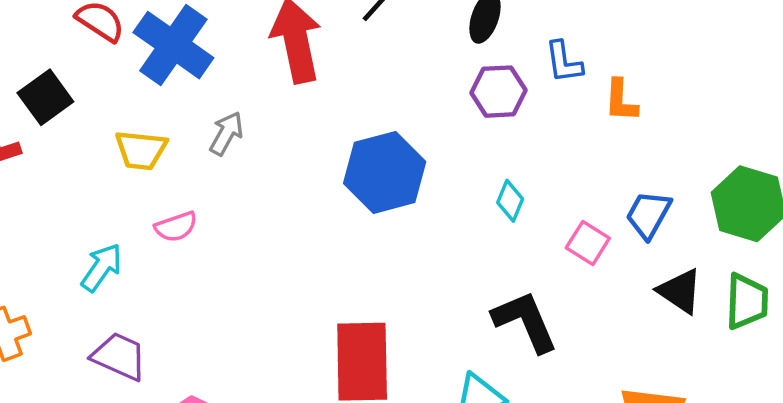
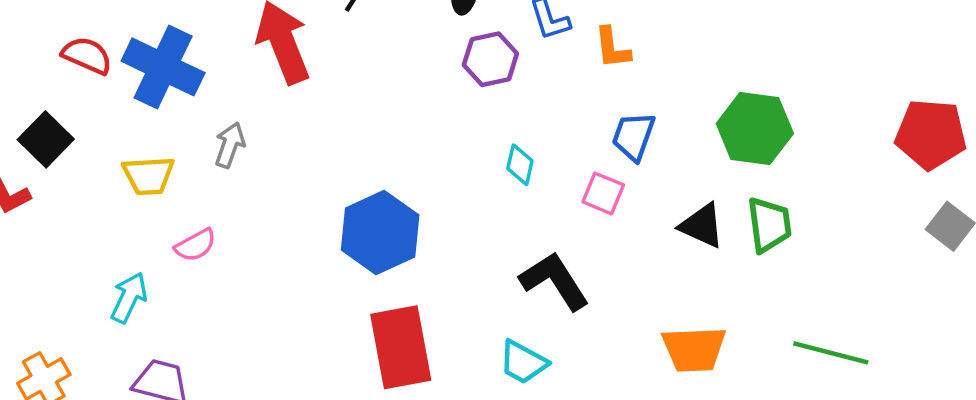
blue hexagon: (385, 172) -> (380, 233), moved
blue trapezoid: (648, 215) -> (634, 136), moved

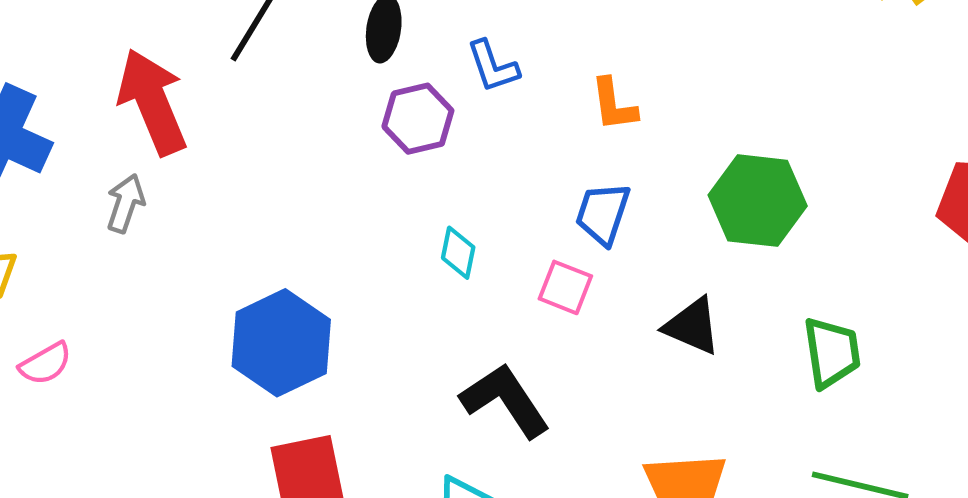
orange L-shape: (612, 48) -> (614, 105), moved
gray arrow: (230, 145) -> (126, 203), moved
green trapezoid: (769, 225) -> (832, 352), moved

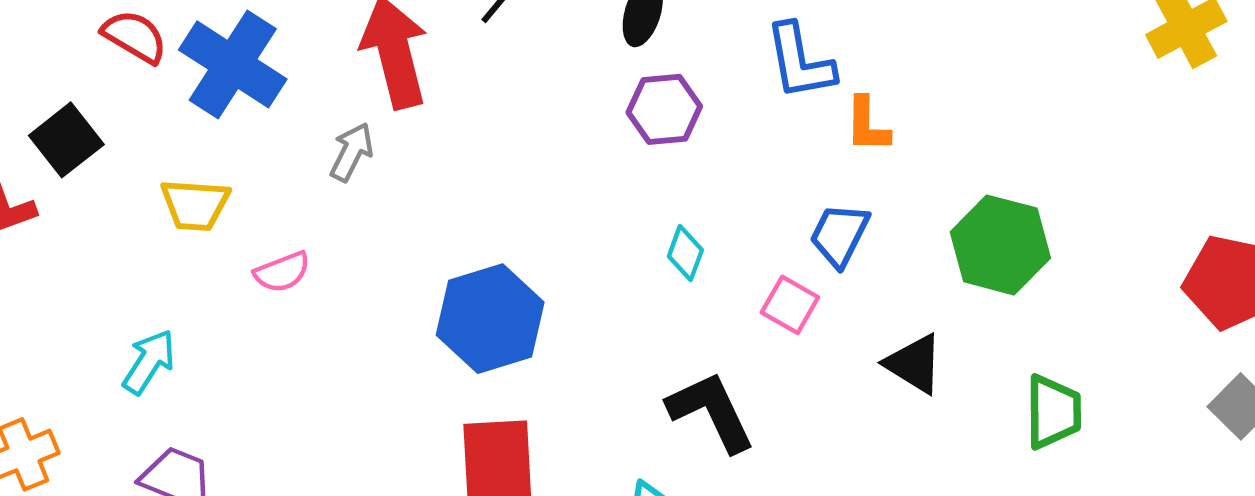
blue L-shape: (493, 66) -> (800, 62), moved, size x1.4
pink semicircle: (45, 364) -> (282, 272), moved

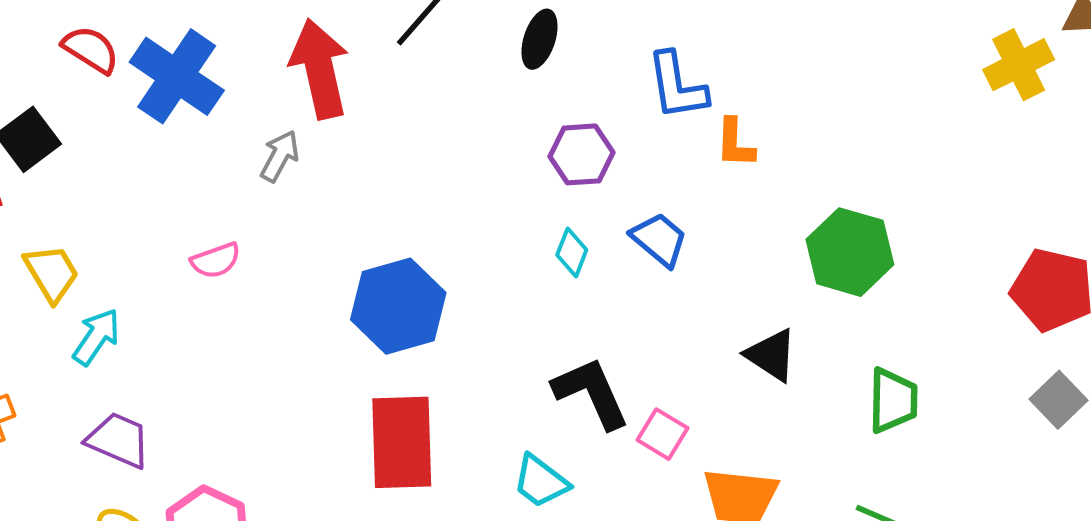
purple hexagon: (664, 109) -> (581, 154), moved
yellow trapezoid: (195, 205) -> (52, 273), moved, turned -126
blue trapezoid: (840, 235) -> (659, 239), moved, turned 102
pink square: (790, 305) -> (663, 434), moved

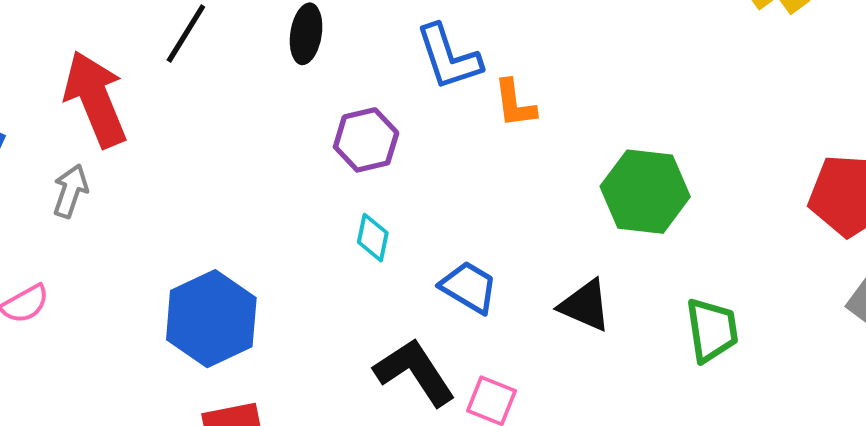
blue trapezoid: (659, 239) -> (469, 287), moved

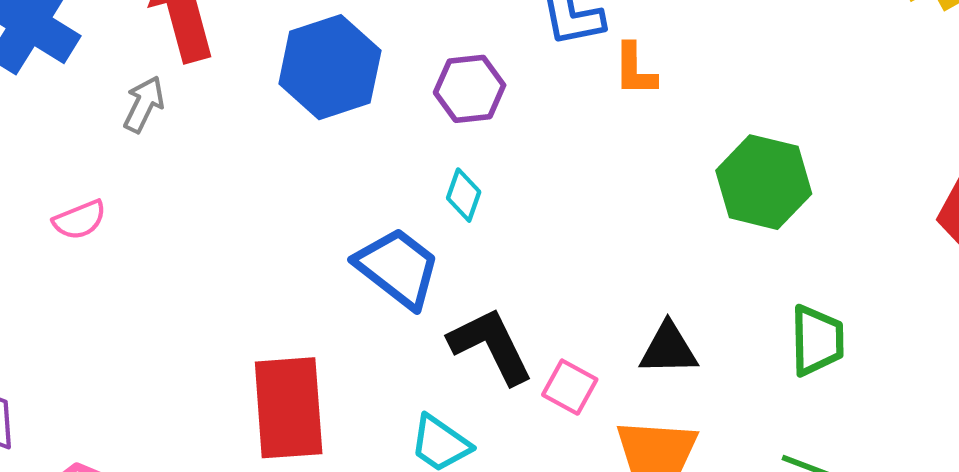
blue trapezoid: (469, 287) -> (398, 268), moved, size x1.4
black triangle: (585, 305) -> (668, 349), moved, turned -32
blue hexagon: (211, 319) -> (330, 67), moved

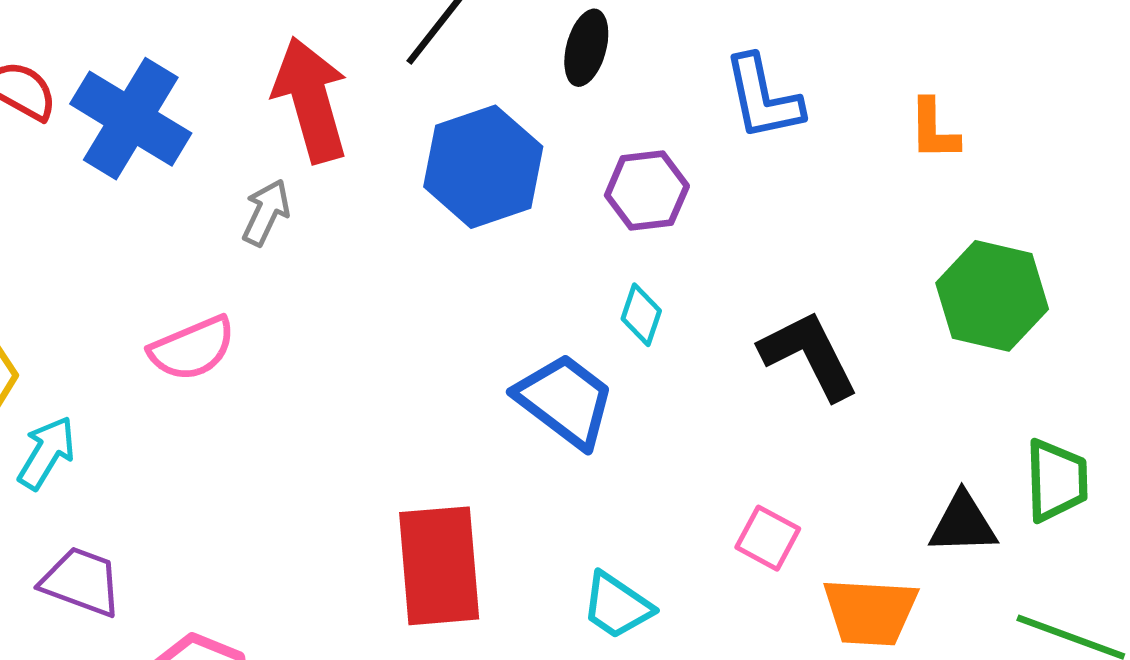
orange L-shape: (635, 70) -> (934, 130), moved
pink semicircle: (80, 220) -> (192, 348), size x1.4
black L-shape: (491, 346) -> (809, 355), moved
black triangle: (668, 349) -> (963, 523), moved

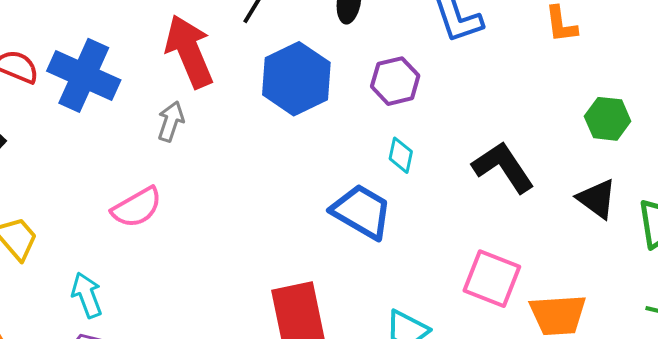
green hexagon: (992, 296) -> (608, 119), size x0.7
cyan arrow: (47, 453) -> (87, 295), moved, turned -45
black triangle: (963, 523) -> (597, 199), moved, turned 45
pink square: (768, 538) -> (492, 279), size x1.5

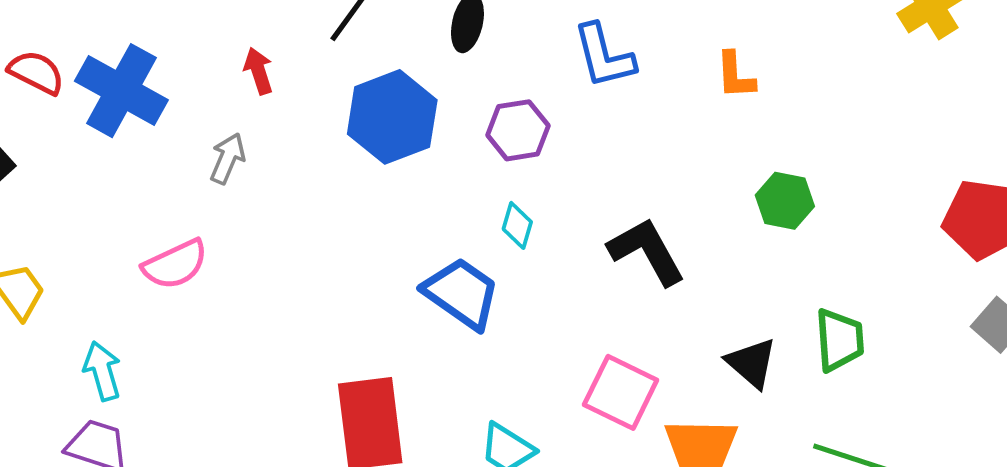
red arrow: (189, 51) -> (258, 71), size x0.5
black triangle: (597, 199) -> (752, 363), moved

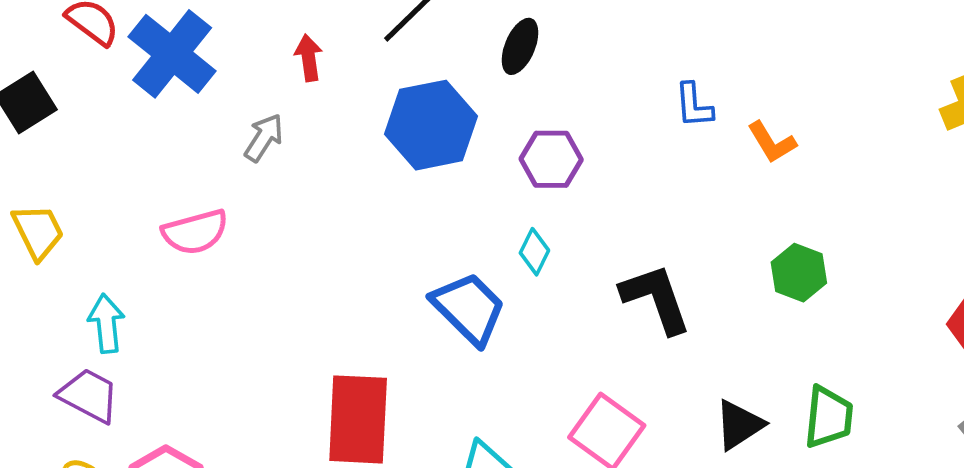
blue L-shape: (604, 56) -> (694, 105), moved, size x0.7
orange L-shape: (735, 75) -> (772, 142), turned -38
black triangle: (752, 363) -> (739, 425), turned 36

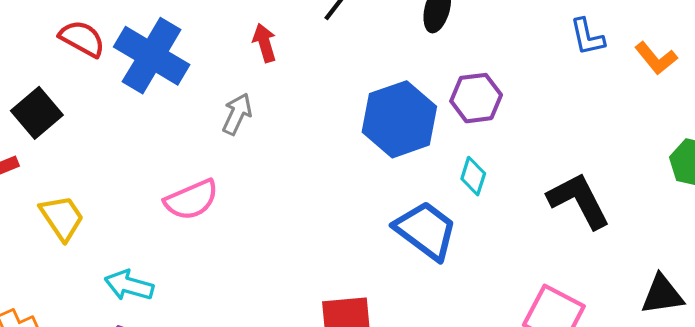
blue hexagon: (431, 125) -> (399, 119), moved
cyan arrow: (106, 323) -> (129, 285), turned -60
black triangle: (739, 425) -> (662, 295), turned 33

